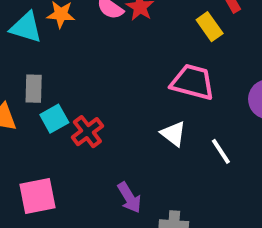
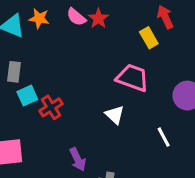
white line: (221, 151) -> (164, 137), moved

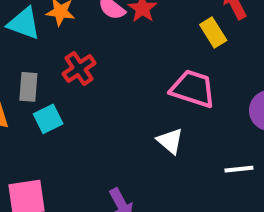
red cross: (51, 107) -> (79, 68), moved
white line: (164, 137) -> (239, 169), turned -66

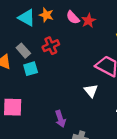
gray rectangle: (28, 87) -> (23, 51), turned -56

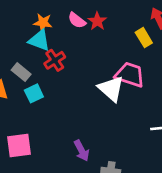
cyan triangle: (27, 18) -> (39, 40), moved
white triangle: (91, 91) -> (111, 89), moved, size x1.5

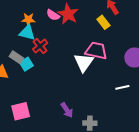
red star: (97, 21) -> (68, 14), size x1.5
white triangle: (111, 89) -> (84, 62), turned 30
cyan square: (34, 93) -> (26, 64), moved

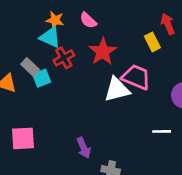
red star: (68, 14) -> (103, 52), moved
white triangle: (84, 62) -> (117, 90), turned 30

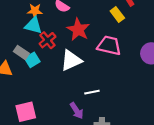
white triangle: (117, 90) -> (71, 60), moved
white line: (162, 131) -> (92, 92), moved

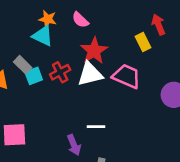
red cross: (47, 40) -> (60, 72), moved
white triangle: (71, 60) -> (90, 74), moved

